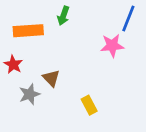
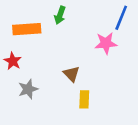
brown triangle: (51, 78) -> (71, 74), moved
yellow rectangle: (89, 105) -> (84, 99), turned 30

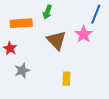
pink star: (106, 43) -> (84, 34), turned -30
brown triangle: (71, 74) -> (56, 40), moved, size x1.5

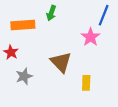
brown triangle: (56, 40) -> (61, 62), moved
yellow rectangle: (66, 79) -> (86, 83), moved

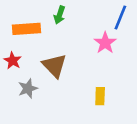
brown triangle: (61, 62) -> (54, 66), moved

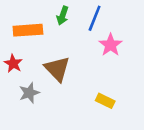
blue line: (120, 17) -> (95, 18), moved
yellow rectangle: (100, 96) -> (105, 101), turned -66

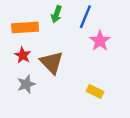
red star: (13, 64) -> (23, 55), moved

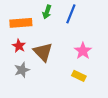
pink star: (100, 41) -> (83, 51), moved

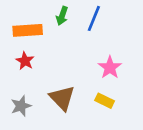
brown triangle: (43, 52) -> (62, 98), moved
gray star: (22, 70) -> (21, 106), moved

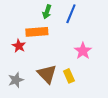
orange rectangle: (28, 30) -> (37, 32), moved
yellow rectangle: (105, 101) -> (69, 76), moved, turned 40

